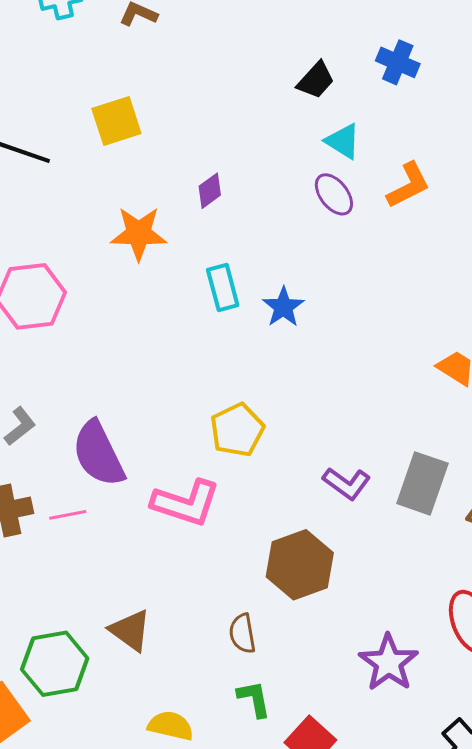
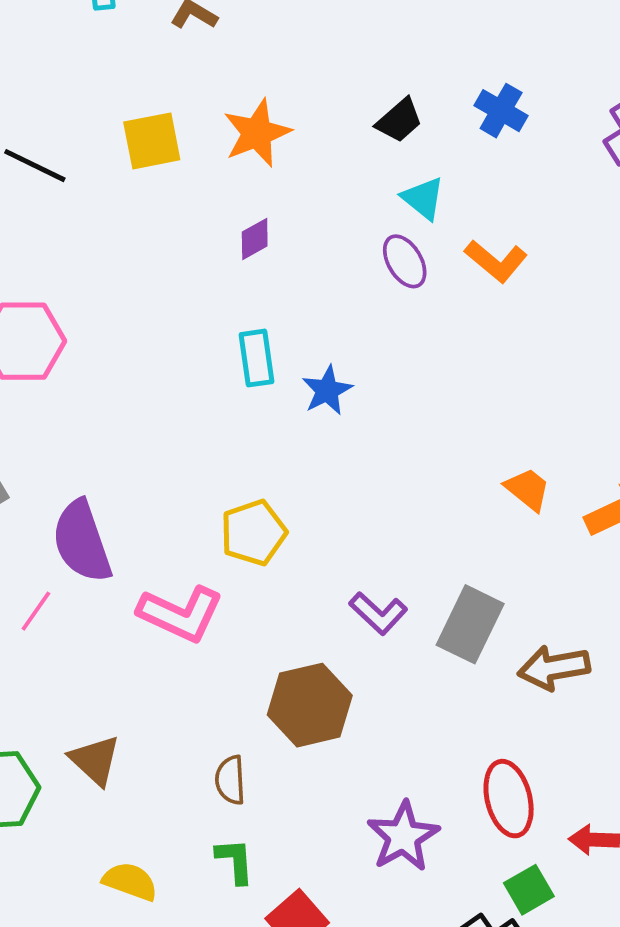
orange L-shape: (408, 185) -> (496, 261), turned 60
orange star: (139, 233) -> (257, 133), moved, turned -30
pink line: (68, 515) -> (36, 611), turned -51

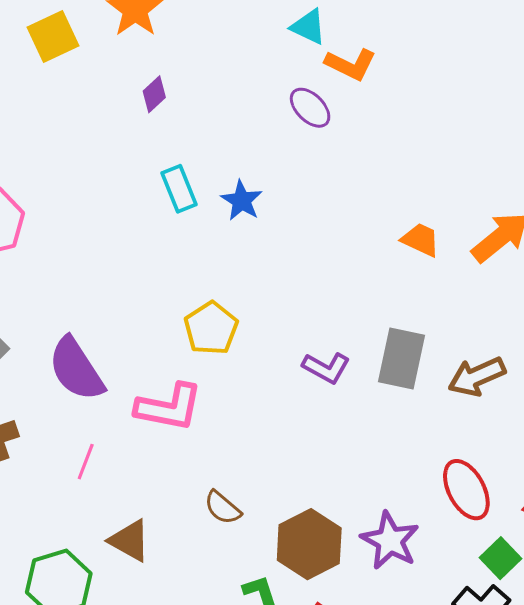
cyan triangle: (423, 198) -> (308, 27), moved
purple ellipse: (405, 261) -> (310, 108), moved
pink line: (36, 611) -> (86, 462), moved
brown hexagon: (310, 705) -> (309, 544), moved
brown semicircle: (230, 780) -> (223, 508), moved, turned -33

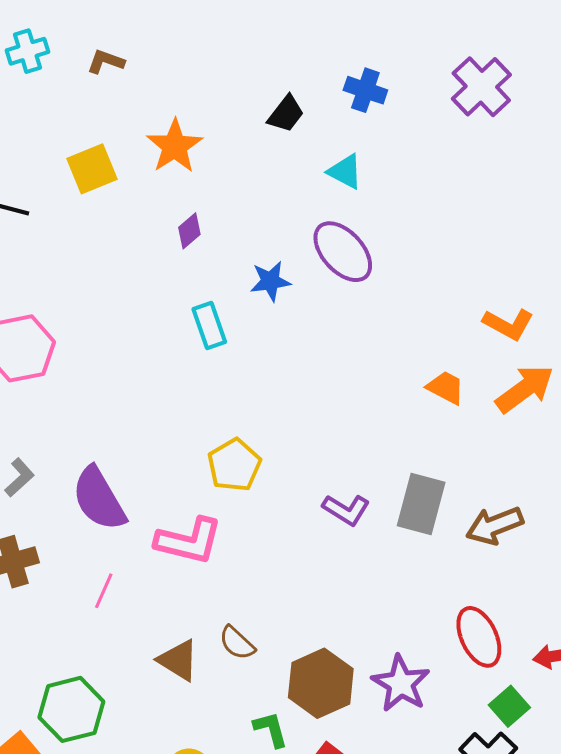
orange L-shape: (351, 64) -> (508, 324), moved
purple ellipse: (310, 108) -> (343, 252), size x1.5
blue star: (242, 201) -> (270, 281), moved, turned 30
brown triangle: (130, 541) -> (178, 660), moved

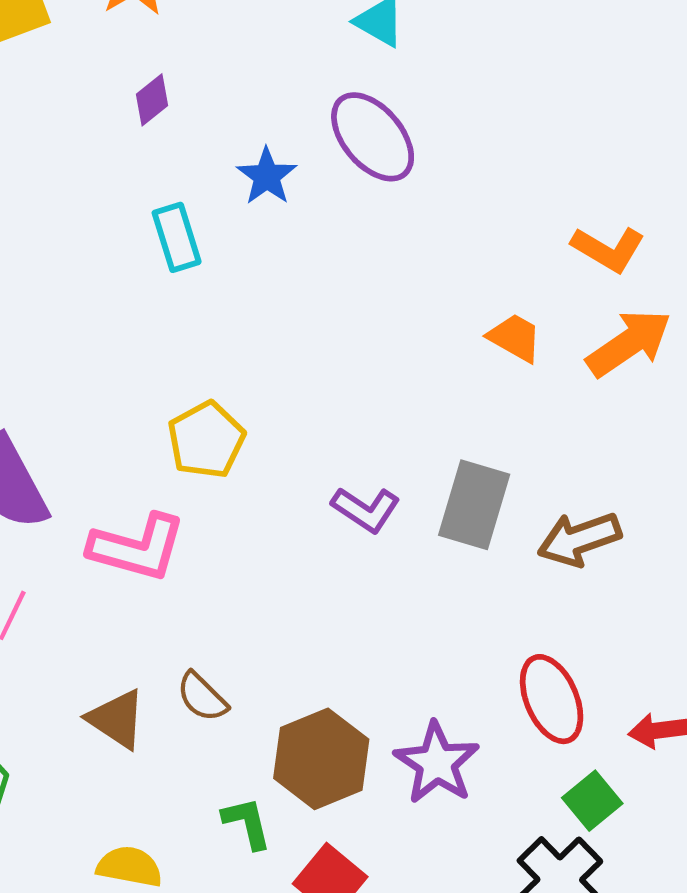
blue star: (270, 281) -> (267, 176), turned -30

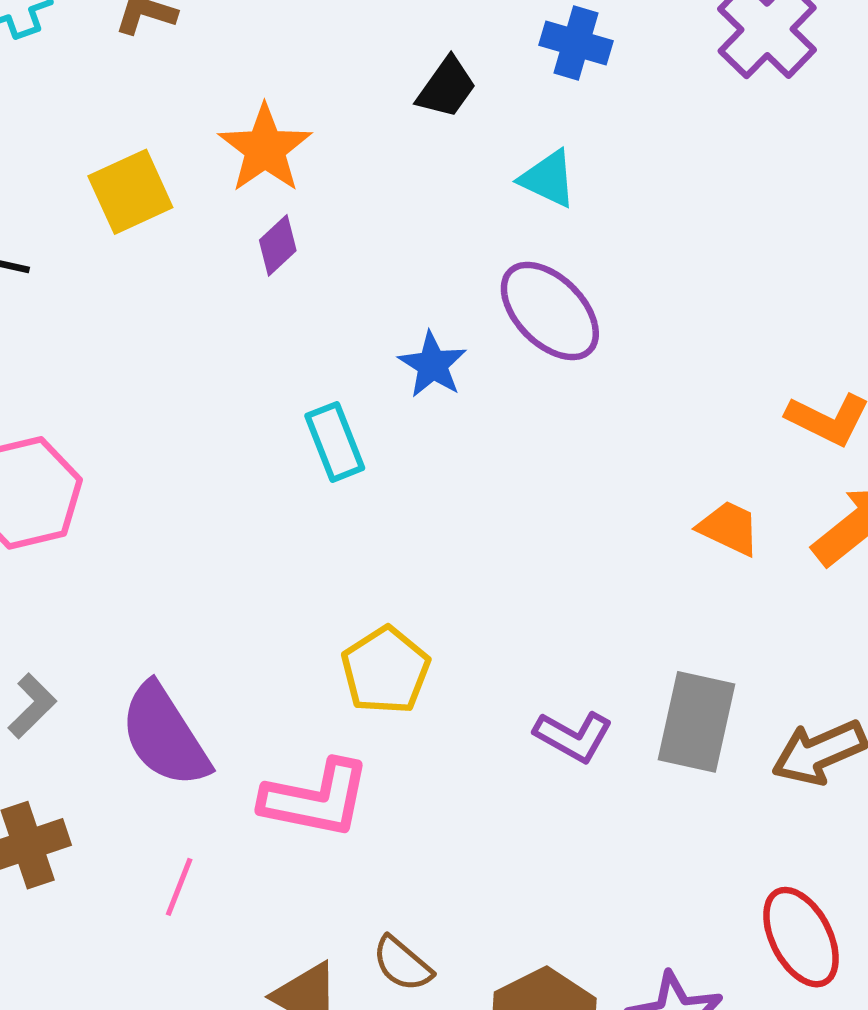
purple diamond: (152, 100) -> (278, 245), moved

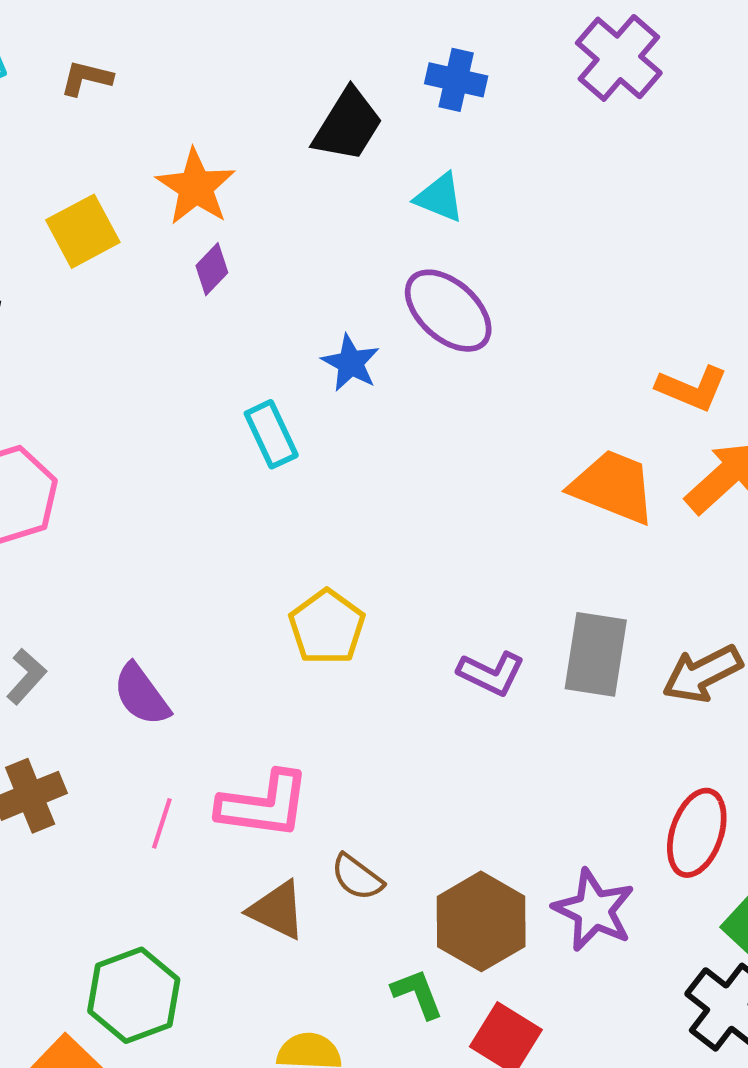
black trapezoid: (446, 88) -> (348, 125), size x1.4
orange trapezoid: (729, 528) -> (613, 487), size x1.6
purple semicircle: (165, 736) -> (141, 695), size x0.7
pink L-shape: (316, 799) -> (264, 805), moved
red ellipse: (801, 937) -> (697, 833), turned 50

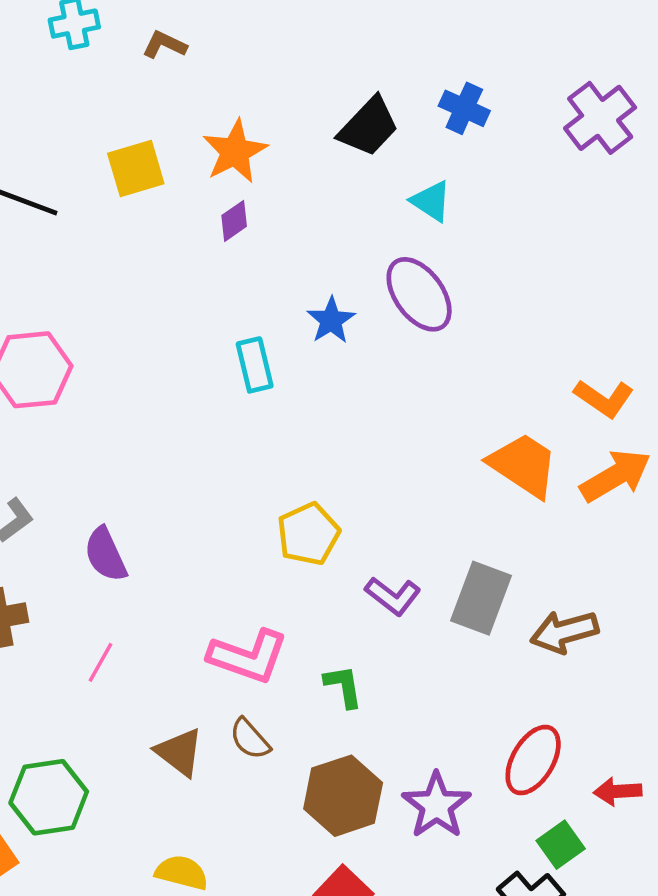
yellow pentagon: (327, 627) -> (308, 534), moved
pink L-shape: (264, 805) -> (248, 656), moved
green L-shape: (417, 994) -> (343, 686), moved

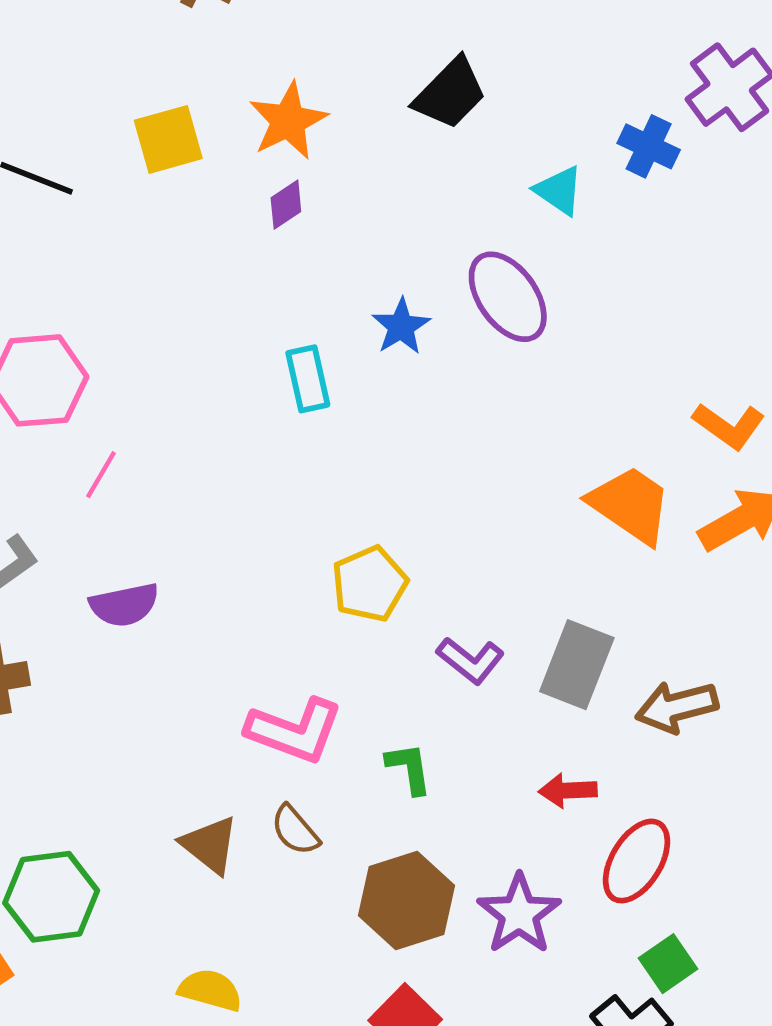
blue cross: (464, 108) -> (649, 146), moved
cyan triangle: (431, 201) -> (559, 191), moved
purple semicircle: (105, 555) -> (124, 605), turned -78
pink line: (101, 662) -> (101, 475), moved
red arrow: (618, 791) -> (568, 790), moved

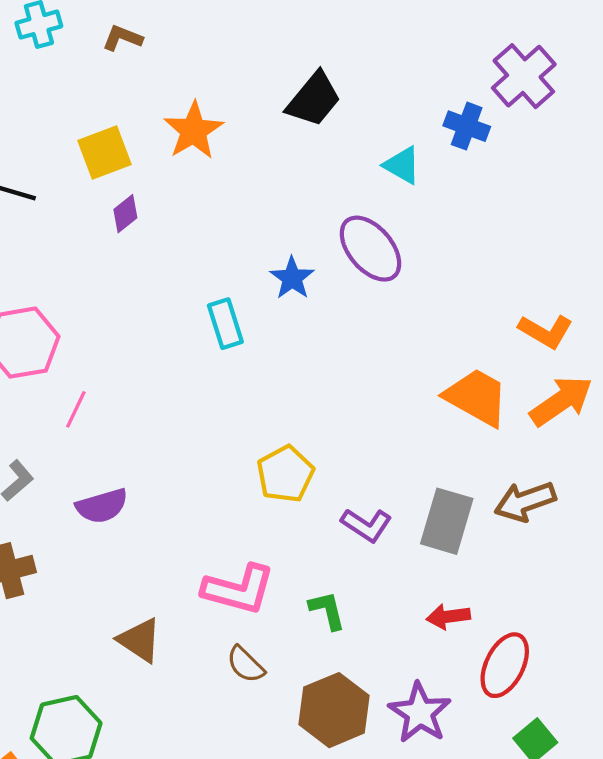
purple diamond: (286, 205) -> (125, 214), moved
brown arrow: (677, 707) -> (525, 501), moved
brown triangle: (210, 845) -> (140, 640), moved

